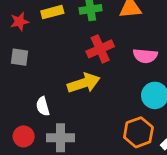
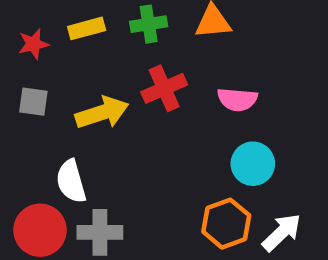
yellow arrow: (84, 83) -> (102, 113), moved
white semicircle: (43, 106) -> (71, 181), size x1.4
red circle: (24, 136) -> (40, 230), size x1.5

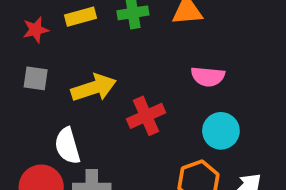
red cross: (164, 88) -> (146, 116), moved

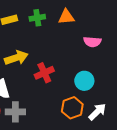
pink semicircle: (208, 77) -> (92, 42), moved

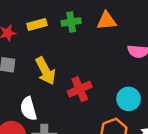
yellow arrow: (16, 58) -> (45, 71), turned 80

